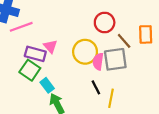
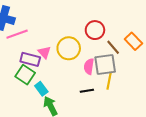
orange rectangle: (146, 34) -> (133, 41), turned -42
yellow circle: (85, 52) -> (69, 48), moved
black line: (96, 87) -> (87, 91), turned -72
yellow line: (111, 98) -> (109, 81), moved

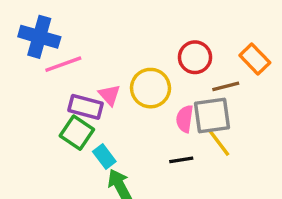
orange rectangle: (133, 41) -> (255, 59), moved
brown line: (113, 47) -> (226, 86), turned -63
yellow line: (109, 81) -> (219, 143), turned -48

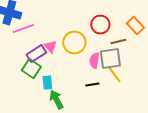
purple rectangle: (86, 107) -> (36, 54), turned -48
cyan rectangle: (104, 156) -> (47, 83), turned 32

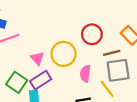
purple rectangle: (36, 54) -> (41, 80), moved
gray square: (110, 59) -> (118, 70), moved

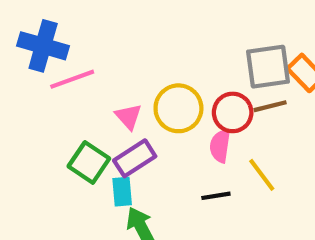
red circle: (92, 34) -> (233, 112), moved
gray square: (118, 70) -> (268, 67), moved

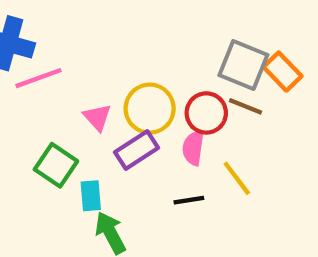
gray square: (268, 67) -> (243, 65), turned 30
brown line: (270, 106) -> (246, 106), turned 36
purple rectangle: (135, 158) -> (137, 150), moved

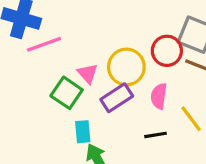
red circle: (206, 113) -> (167, 51), moved
green square: (56, 165) -> (67, 93), moved

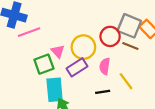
green square: (67, 93) -> (44, 64), turned 36
cyan rectangle: (83, 132) -> (55, 90), size x1.6

